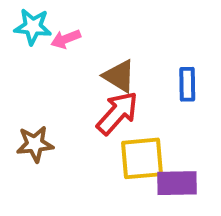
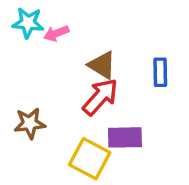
yellow square: (142, 158) -> (90, 159), moved, turned 33
purple rectangle: (177, 183) -> (125, 137), moved

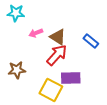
pink arrow: (56, 33) -> (36, 33), moved
blue rectangle: (160, 72) -> (91, 41), turned -49

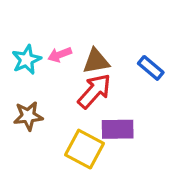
cyan star: (16, 13) -> (27, 60), moved, turned -30
brown triangle: (58, 37) -> (96, 61), turned -42

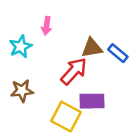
pink arrow: (60, 55) -> (47, 26), moved, turned -60
brown triangle: (96, 61) -> (92, 48), moved

